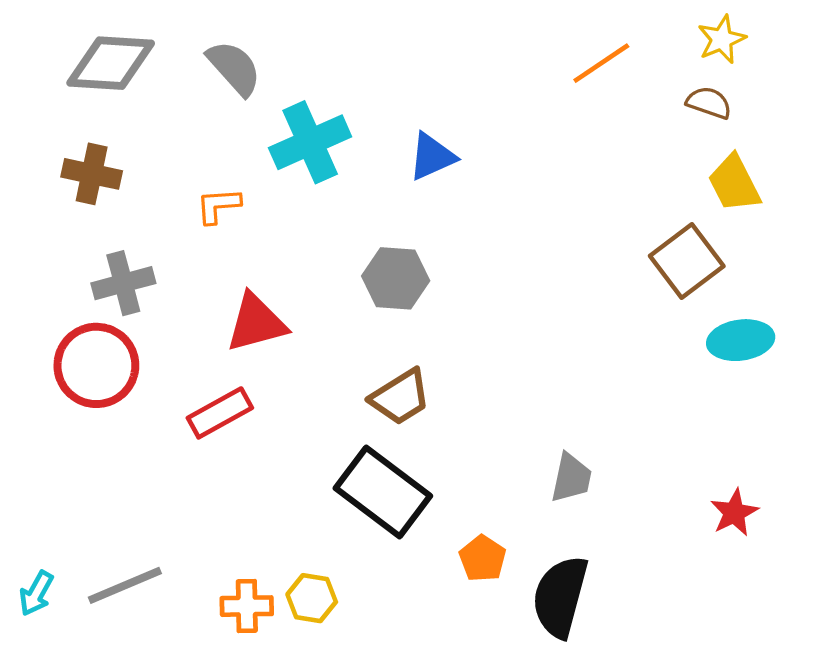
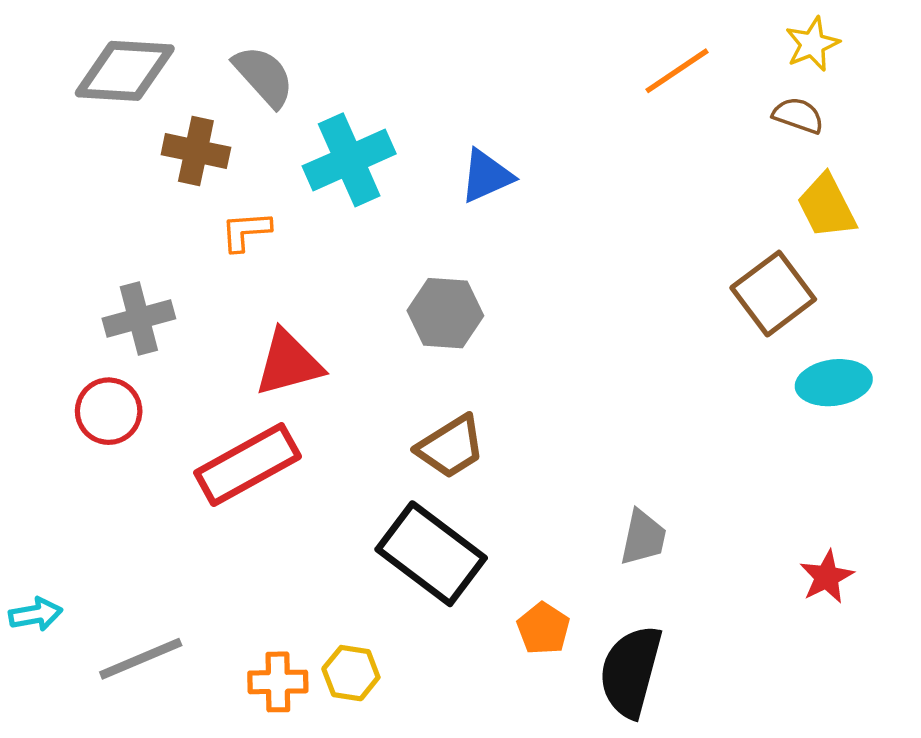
brown cross: (92, 174) -> (196, 151), moved
red circle: (96, 365) -> (109, 411), size x0.7
red rectangle: (220, 413) -> (248, 465), size x1.4
cyan arrow: (36, 593) -> (36, 614), moved, turned -129

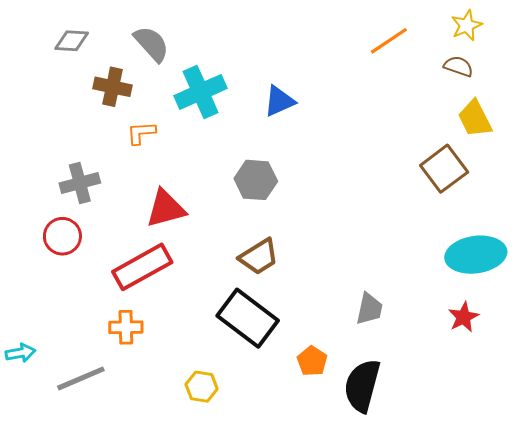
gray diamond: (125, 71) -> (72, 41), size x0.6
cyan ellipse: (834, 383) -> (476, 255), moved, size x1.4
red star: (827, 577) -> (464, 317), moved
orange cross: (278, 682) -> (126, 327), moved

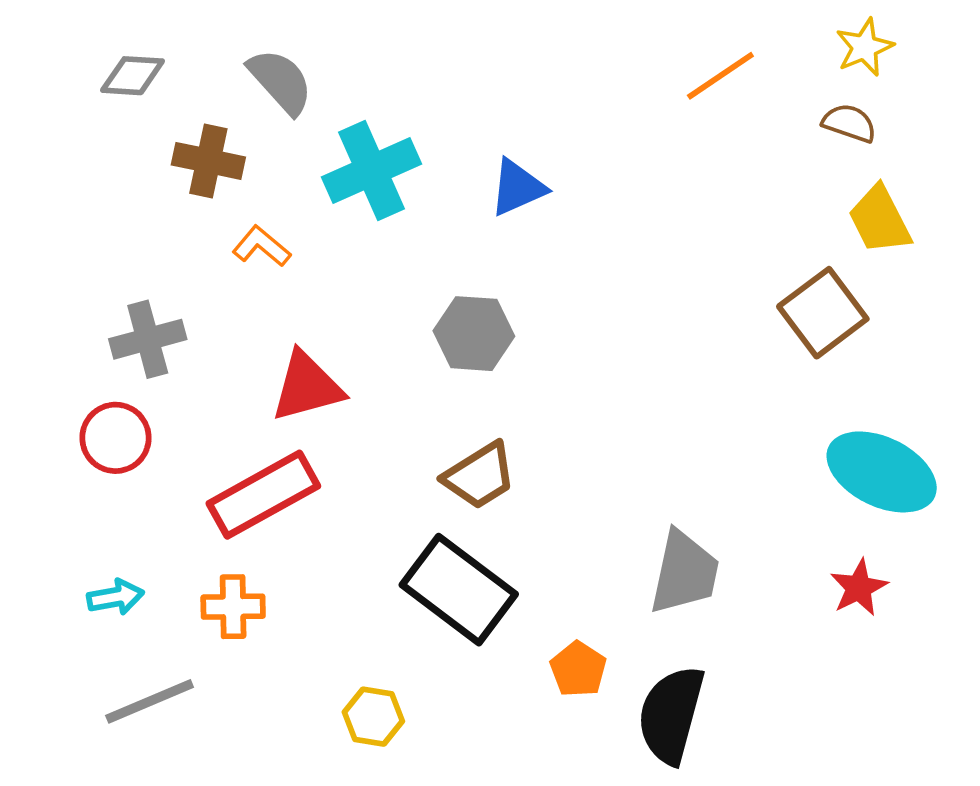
orange L-shape: (141, 133) -> (261, 246), turned 44
cyan ellipse: (476, 255) -> (882, 472), turned 34
gray trapezoid: (369, 309) -> (684, 572), size x1.4
cyan arrow: (20, 353) -> (115, 597), moved

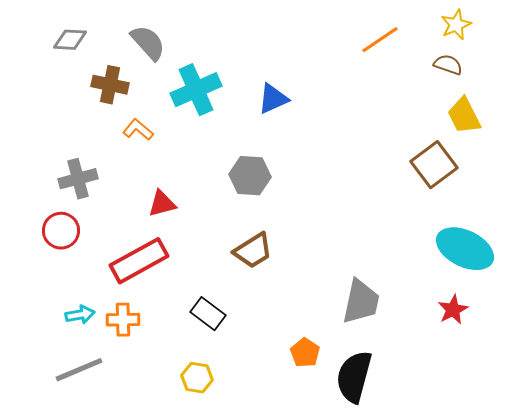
red triangle: (307, 387) -> (162, 204), size x0.7
black rectangle: (459, 590) -> (208, 314), moved, size x0.6
cyan arrow: (115, 597) -> (80, 315), moved

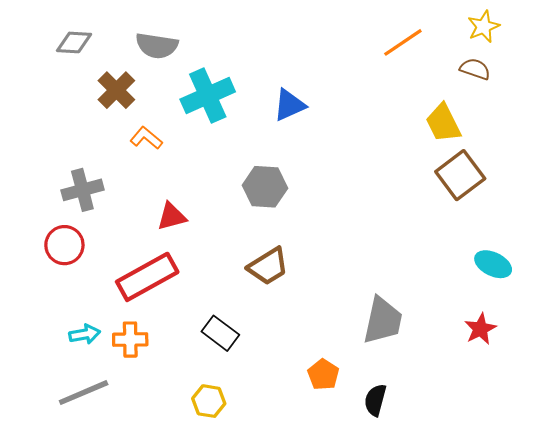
gray semicircle: (148, 43) -> (157, 46), turned 141
brown cross: (110, 85) -> (116, 90), turned 33
yellow trapezoid: (464, 116) -> (443, 123), moved
cyan ellipse: (465, 249) -> (493, 264), size x0.6
black semicircle: (354, 377) -> (375, 400), size x0.6

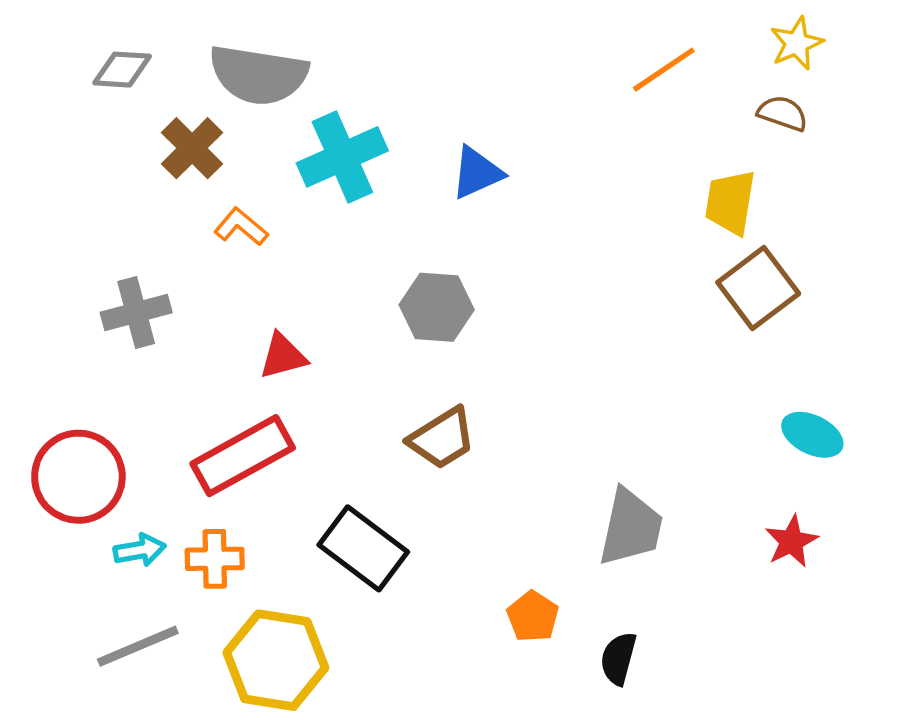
gray semicircle: (157, 46) -> (258, 75), size x1.4
yellow trapezoid: (443, 123) -> (730, 202), turned 36
red circle: (64, 245) -> (78, 477), moved, size x1.4
black rectangle: (220, 333) -> (363, 548), size x1.4
yellow hexagon: (209, 401) -> (276, 660), moved, size x1.8

